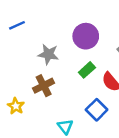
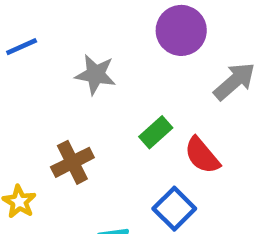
purple circle: (86, 36) -> (181, 30), moved
gray star: (48, 54) -> (96, 74), moved

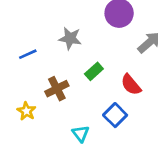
blue line: (22, 47) -> (28, 54), moved
green rectangle: (156, 132) -> (94, 71), moved

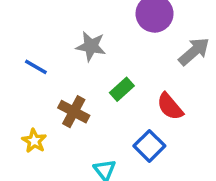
blue line: (28, 54) -> (36, 67), turned 54
brown cross: (57, 89) -> (74, 112), turned -35

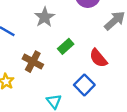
gray star: (91, 46) -> (45, 17), turned 30

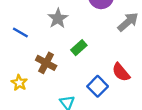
red semicircle: (98, 58) -> (121, 72), moved

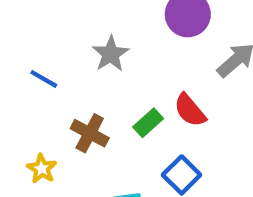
green rectangle: (79, 48) -> (148, 123), moved
red semicircle: (121, 72) -> (190, 110), moved

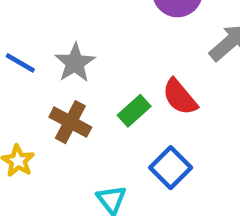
gray star: (111, 54) -> (75, 63), moved

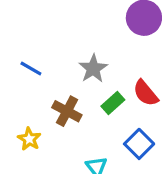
gray star: (75, 63) -> (93, 69), moved

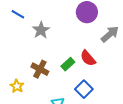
blue line: (31, 69) -> (18, 14), moved
gray star: (93, 69) -> (41, 30), moved

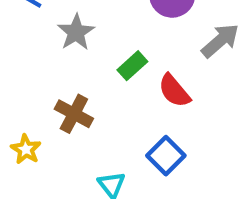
green rectangle: (68, 64) -> (132, 66), moved

